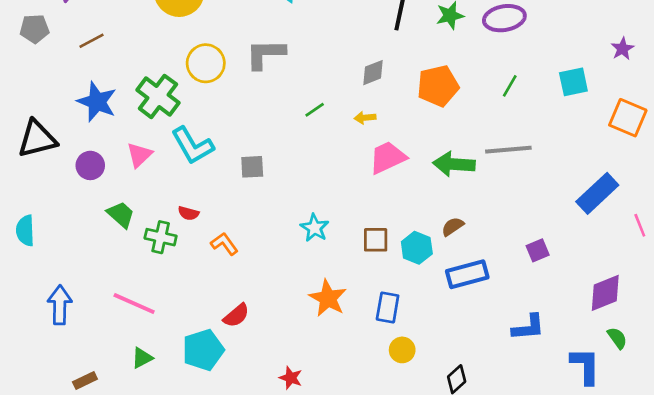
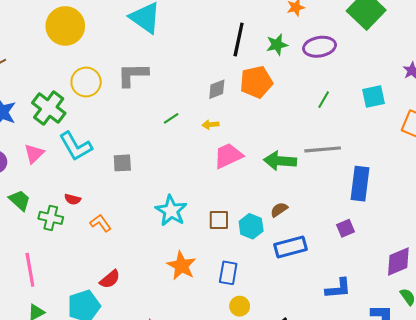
orange pentagon: (438, 86) -> (256, 82), moved
blue rectangle: (597, 193) -> (360, 184), moved, turned -40
cyan star: (315, 228) -> (171, 211), size x1.4
pink line: (134, 304) -> (30, 270), turned 56

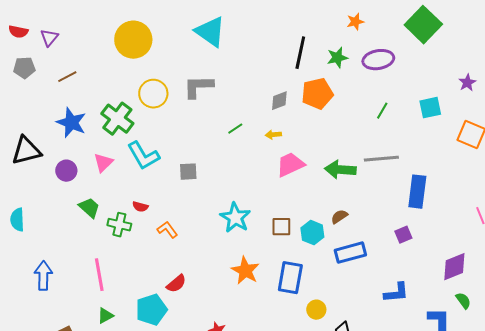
blue rectangle: (228, 273) -> (290, 278), size x1.4
yellow circle: (240, 306) -> (316, 310), moved

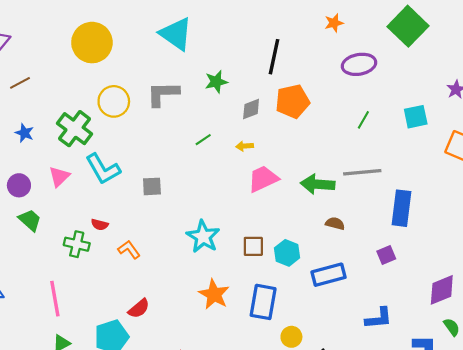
green star: (337, 58) -> (216, 82), moved
blue star: (71, 123) -> (24, 133), size x0.6
green trapezoid: (89, 208) -> (30, 220), moved
brown semicircle: (339, 217) -> (335, 223), moved, turned 48

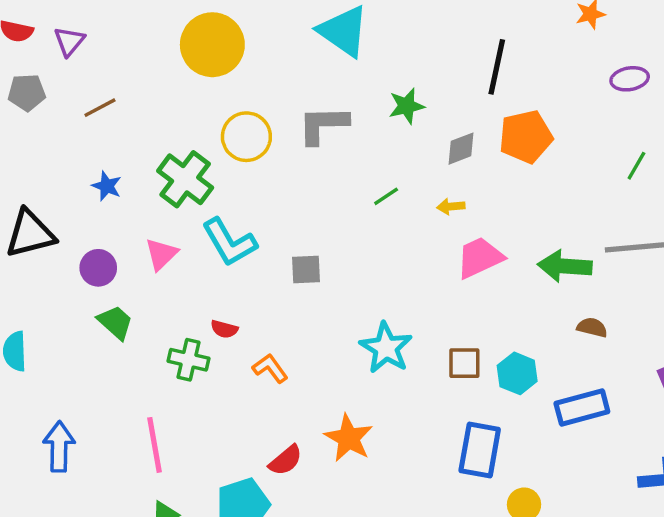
purple ellipse: (359, 64) -> (630, 79), size x0.7
orange star: (214, 294) -> (349, 438), moved

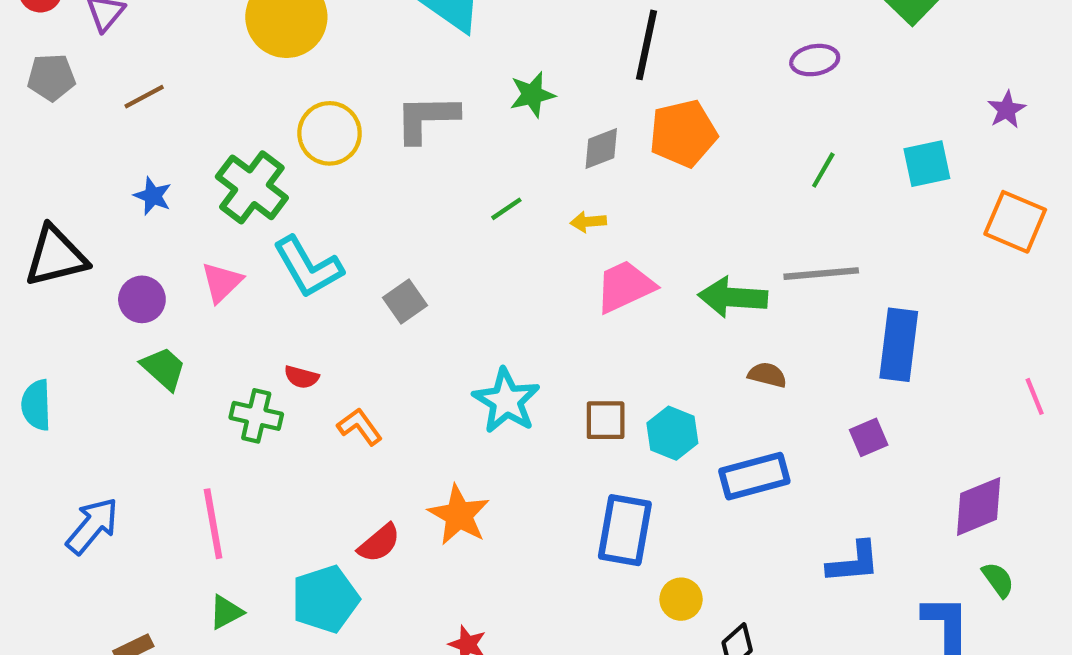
gray square: (306, 270) -> (405, 302), turned -32
blue arrow: (59, 447) -> (92, 526), turned 39

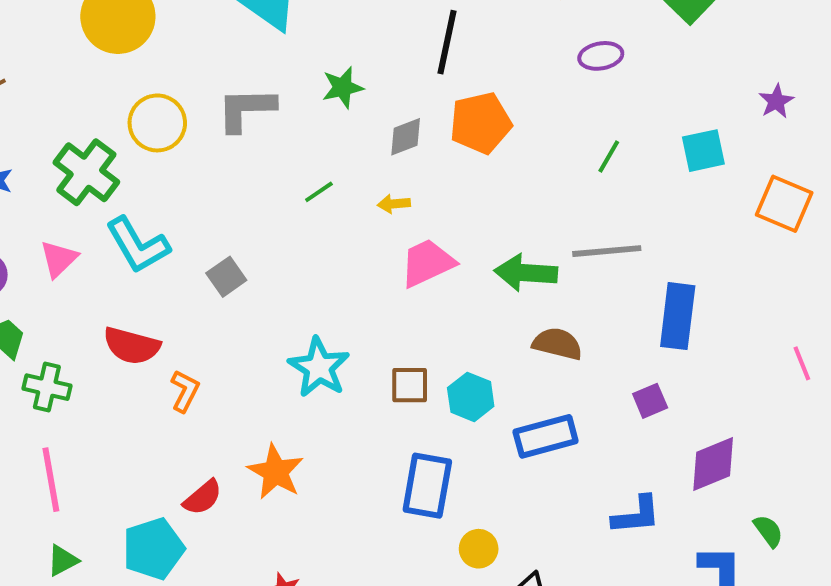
brown semicircle: (767, 375) -> (557, 344), size x1.4
red semicircle: (302, 377) -> (132, 346), size x1.8
green cross: (256, 416) -> (47, 387), moved
orange L-shape: (360, 427) -> (185, 391), turned 63
purple diamond: (979, 506) -> (713, 464), moved

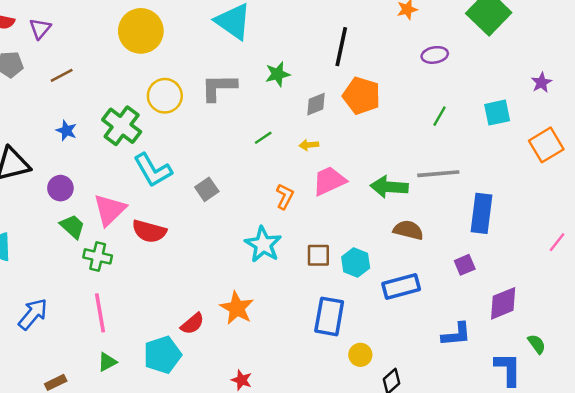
orange pentagon: (481, 123) -> (362, 96), turned 30
orange square: (784, 204) -> (546, 145), turned 36
pink triangle: (59, 259) -> (110, 210), moved, size x1.4
pink line: (802, 363) -> (557, 242), turned 60
orange L-shape: (185, 391) -> (285, 196), moved

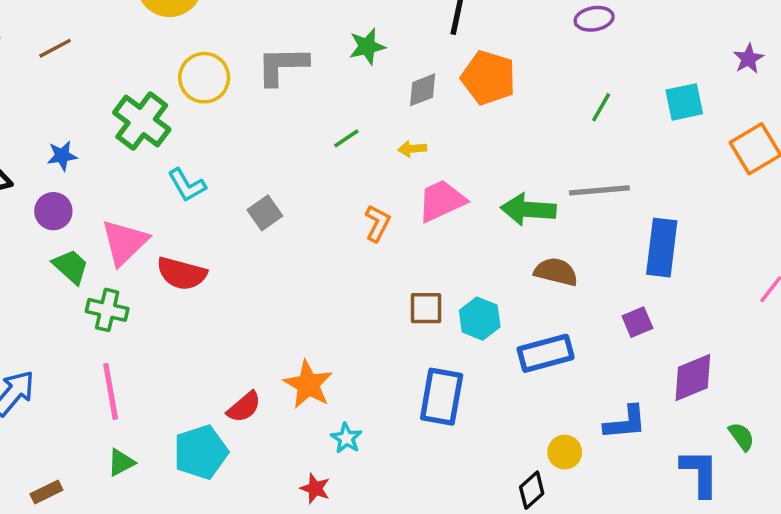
blue star: (66, 131) -> (62, 156), moved, turned -30
cyan L-shape: (153, 170) -> (187, 185), size x0.7
cyan star: (263, 244) -> (346, 438), moved, size x0.6
yellow circle: (360, 355) -> (565, 452), moved

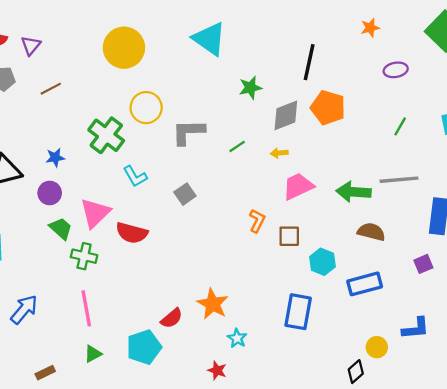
gray L-shape: (282, 66) -> (188, 132), moved
gray diamond: (423, 90) -> (286, 115), size x1.4
orange L-shape: (377, 223) -> (257, 221), moved
brown square: (426, 308) -> (289, 236), moved

